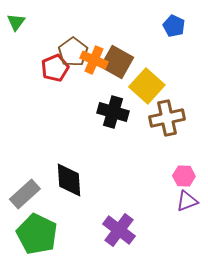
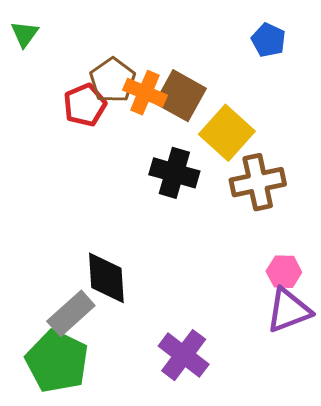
gray rectangle: (25, 194) -> (71, 313), moved
purple triangle: (187, 201) -> (289, 310), size x1.4

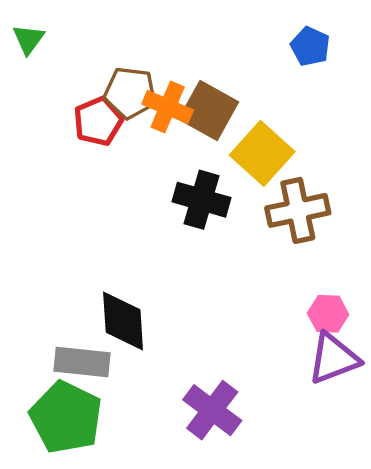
brown pentagon: (113, 80) -> (130, 93), turned -30
gray rectangle: (71, 313) -> (82, 362), turned 48

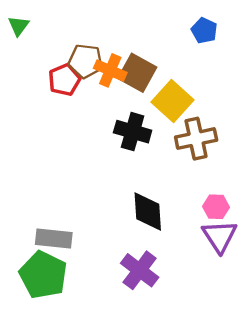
black diamond: (123, 321) -> (148, 211), moved
purple triangle: (333, 358) -> (220, 236), turned -42

